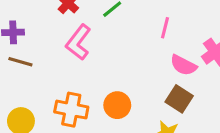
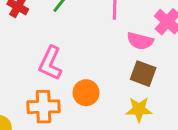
pink L-shape: (78, 42) -> (50, 63), moved

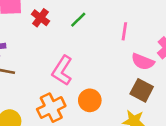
orange cross: (43, 107) -> (51, 108), turned -32

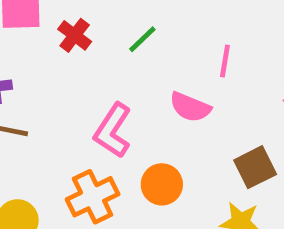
pink semicircle: (143, 62) -> (190, 107), moved
brown square: (142, 90) -> (255, 167), turned 35

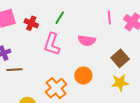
pink line: (225, 61) -> (109, 18), moved
pink L-shape: (113, 130) -> (52, 44), moved

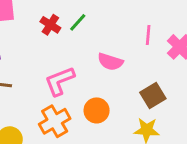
red cross: (31, 23) -> (50, 25), moved
pink L-shape: (52, 44) -> (60, 81), moved, turned 40

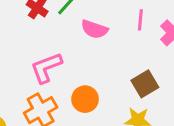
pink semicircle: (110, 62) -> (94, 29), moved

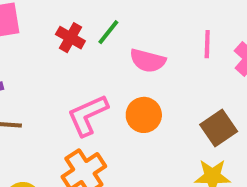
orange circle: (85, 99) -> (144, 115), moved

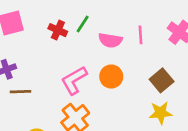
pink line: (207, 44) -> (140, 35), moved

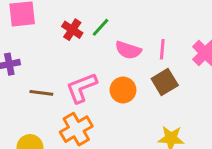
brown square: (162, 80) -> (165, 82), moved
brown line: (21, 92) -> (41, 93), moved

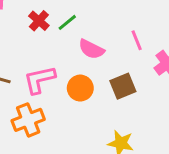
pink line: (162, 49) -> (137, 40), moved, turned -36

